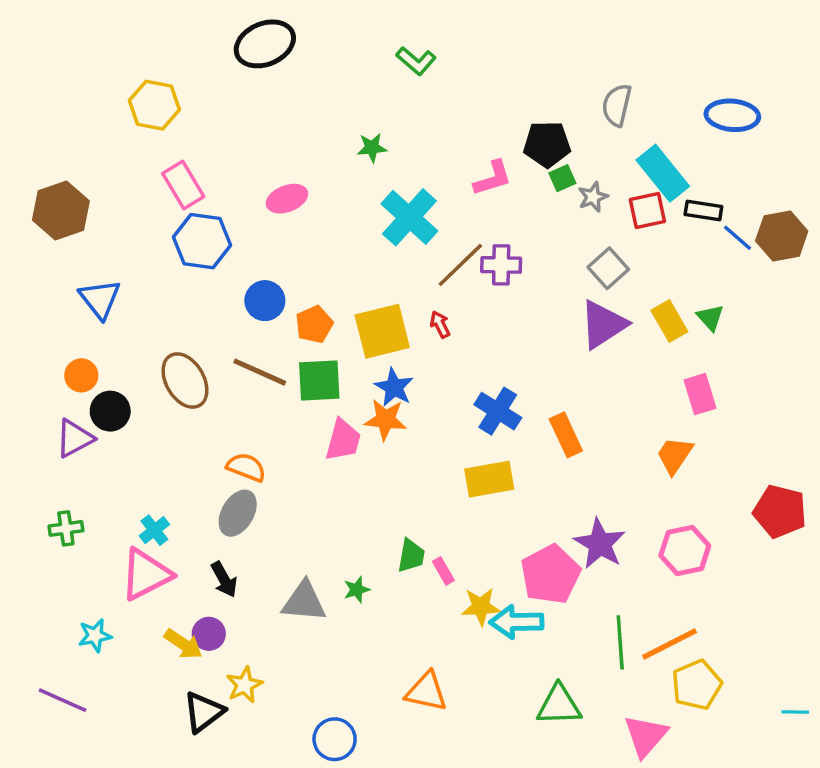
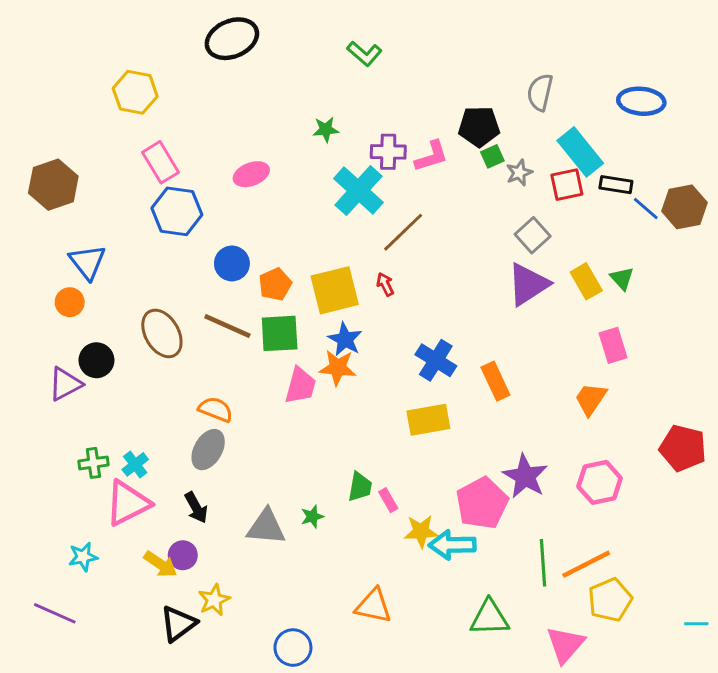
purple cross: (501, 265) -> (388, 152), moved
orange circle: (81, 375) -> (70, 302), moved
green cross: (66, 528) -> (93, 463), moved

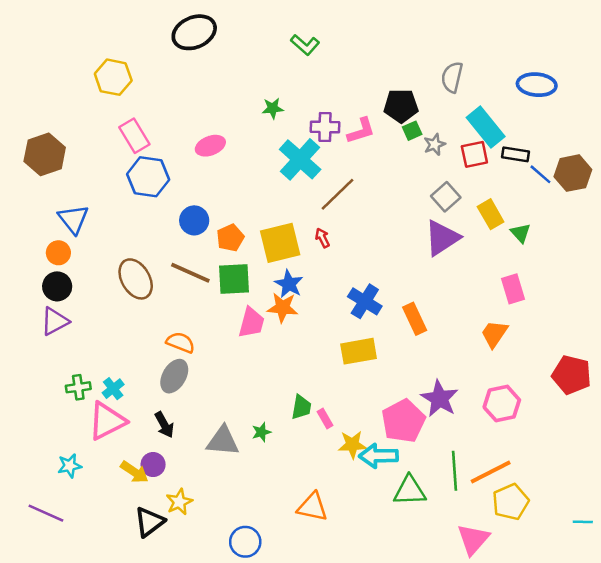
yellow rectangle: (586, 281) -> (491, 214), moved
black circle: (96, 360) -> (57, 286), moved
green triangle: (489, 618) -> (410, 491), moved

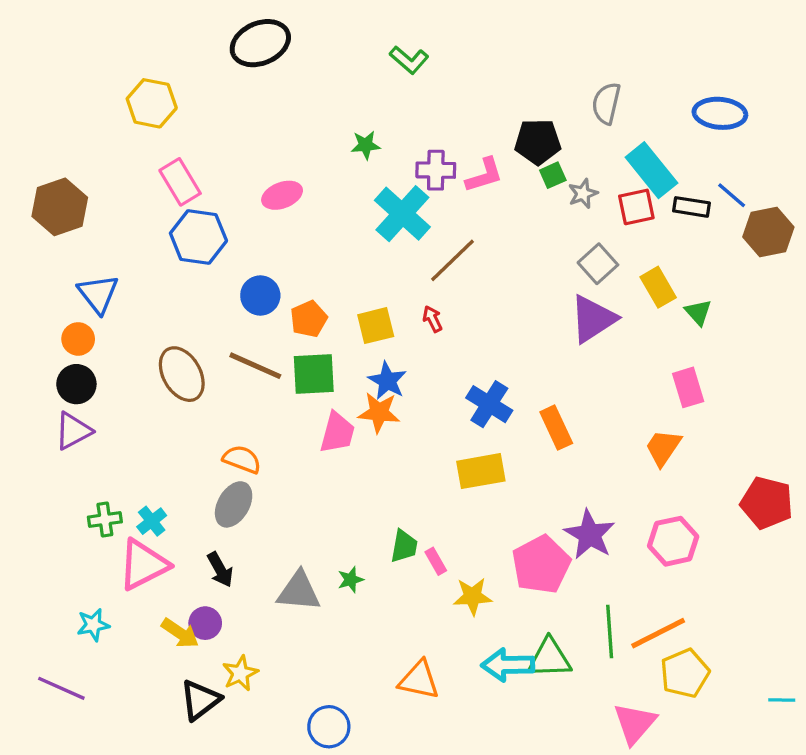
blue line: (540, 174) -> (732, 195), moved
yellow square: (280, 243) -> (376, 326), size x0.7
cyan arrow: (379, 456) -> (508, 665), moved

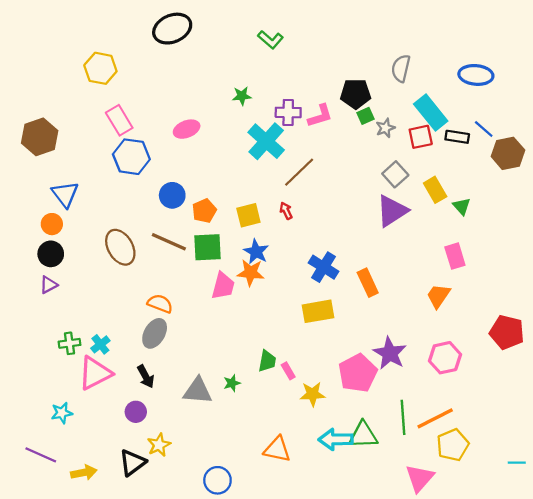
purple triangle: (73, 431) -> (49, 285), size x0.7
yellow arrow: (180, 633) -> (84, 473), moved, turned -45

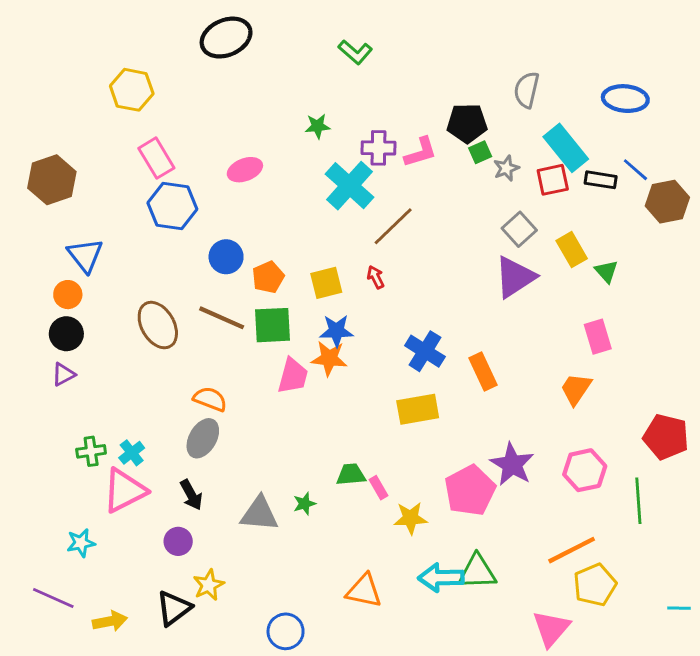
blue star: (256, 252) -> (336, 331), turned -30
green trapezoid: (267, 361) -> (351, 475), turned -105
green line: (403, 417) -> (638, 501), moved

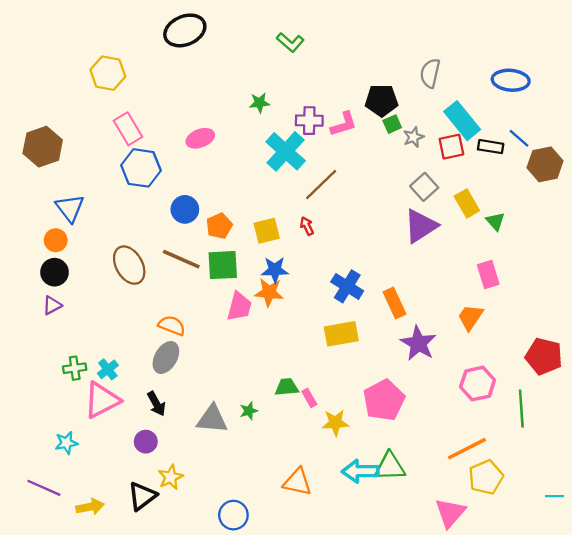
purple star: (512, 464) -> (418, 343), moved

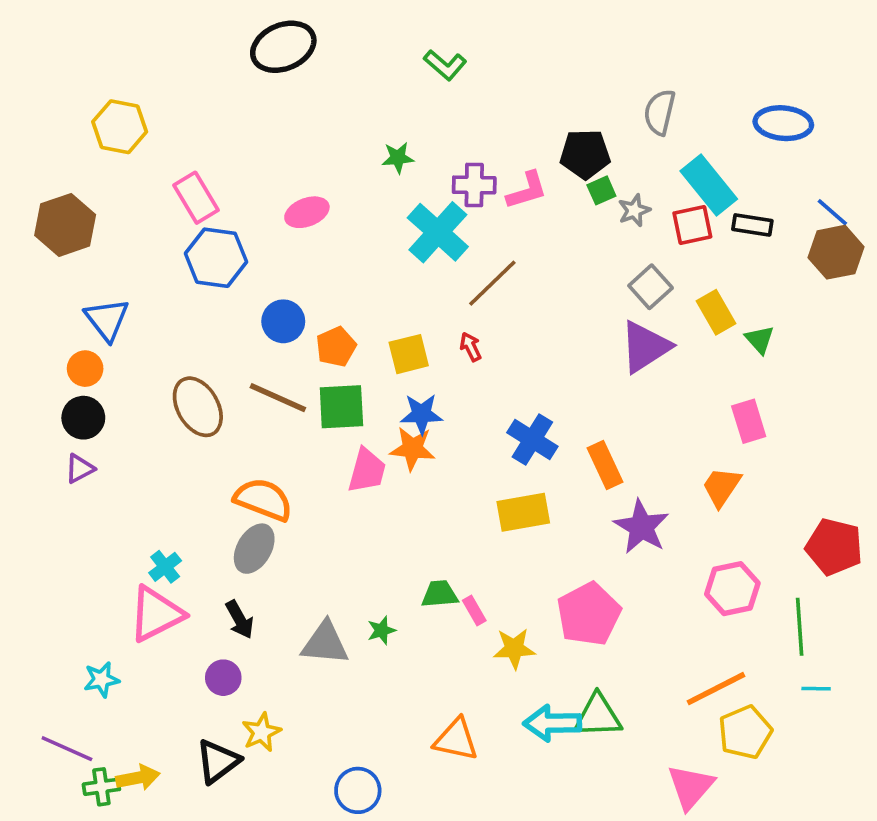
yellow hexagon: (108, 73) -> (120, 127), moved
blue line: (519, 138) -> (832, 212), moved
orange semicircle: (172, 326) -> (263, 500), size x1.4
green cross: (75, 368) -> (101, 787), moved
cyan line: (555, 496) -> (816, 689), moved

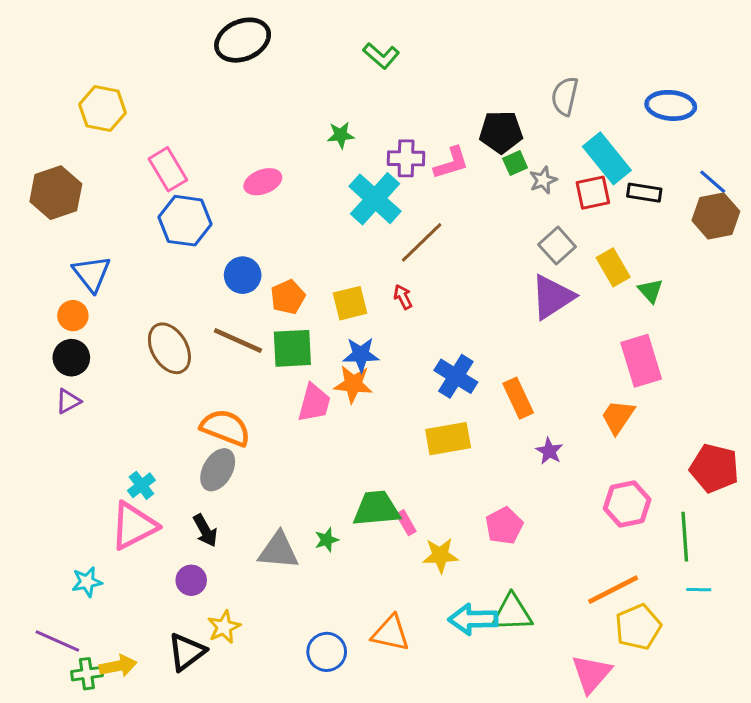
pink rectangle: (749, 421) -> (641, 361), size x1.4
purple star: (641, 527) -> (549, 451), size x0.6
green trapezoid: (440, 594) -> (376, 509), size x1.5
pink pentagon: (589, 614) -> (504, 526), size x0.7
blue circle: (358, 790) -> (327, 652), moved

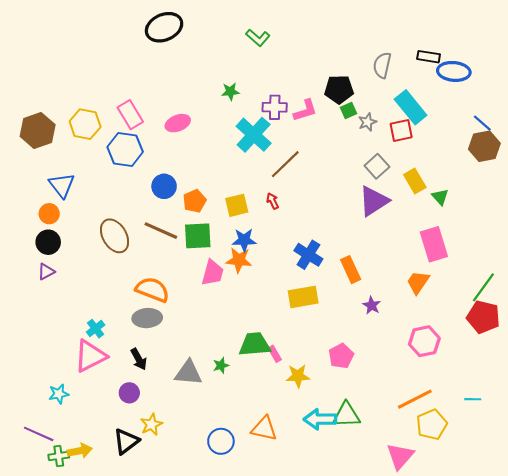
yellow hexagon: (102, 109) -> (85, 124), moved
pink rectangle: (168, 169) -> (130, 115), moved
black rectangle: (644, 193) -> (429, 57), moved
gray ellipse: (218, 470) -> (147, 318), turned 56
green line: (685, 537) -> (483, 287), moved, turned 40

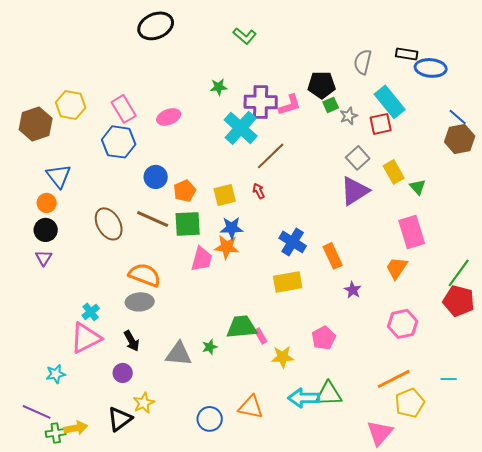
purple cross: (275, 107) -> (261, 102), size x1.4
yellow hexagon: (85, 124) -> (71, 105), moved
purple triangle: (46, 272) -> (44, 258), turned -30

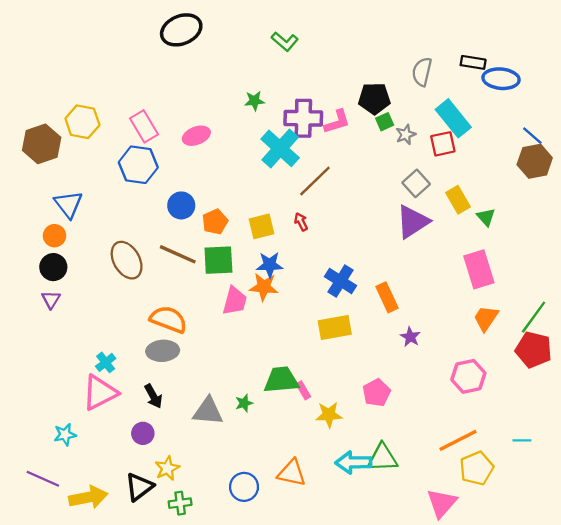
orange trapezoid: (397, 268) -> (486, 318), moved
yellow arrow: (76, 428) -> (88, 497), size x1.4
green cross: (56, 433) -> (180, 503), moved

